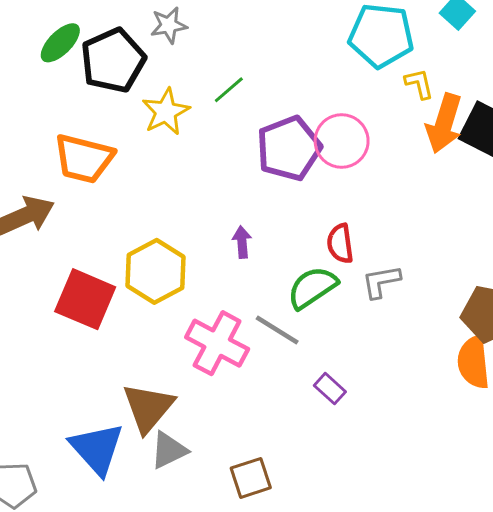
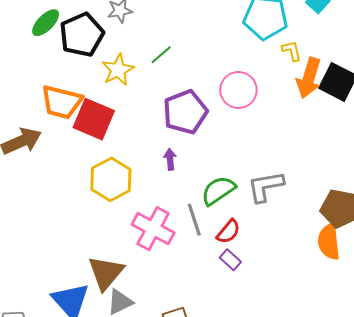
purple pentagon: (289, 148) -> (185, 112), moved
red semicircle: (340, 244) -> (228, 232), moved, turned -132
gray L-shape: (381, 282) -> (266, 186), size x1.4
red square: (85, 299) -> (94, 119), moved
gray line: (277, 330) -> (194, 220), turned 40

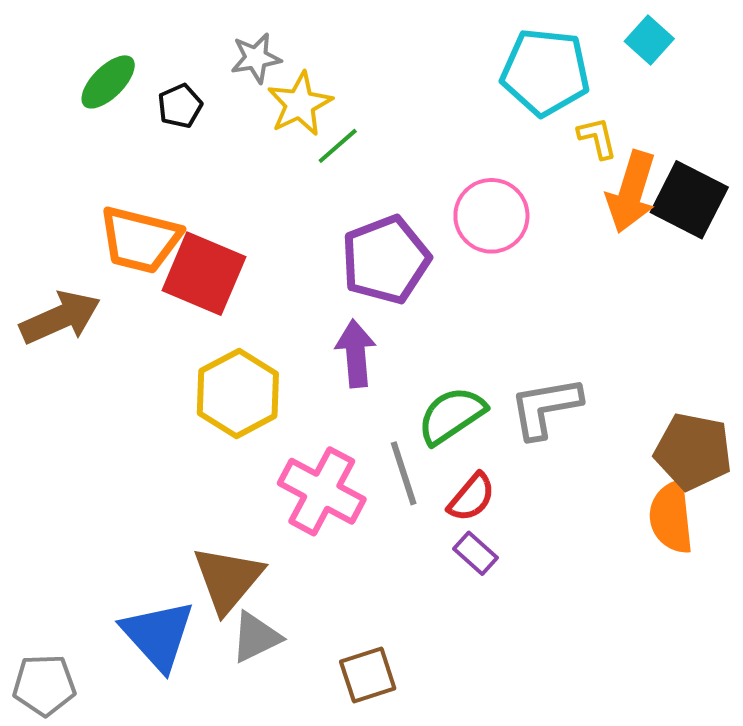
black pentagon: (82, 35) -> (180, 106), size x0.5
yellow star: (118, 70) -> (300, 104), moved
purple arrow: (170, 159) -> (356, 354), size x1.5

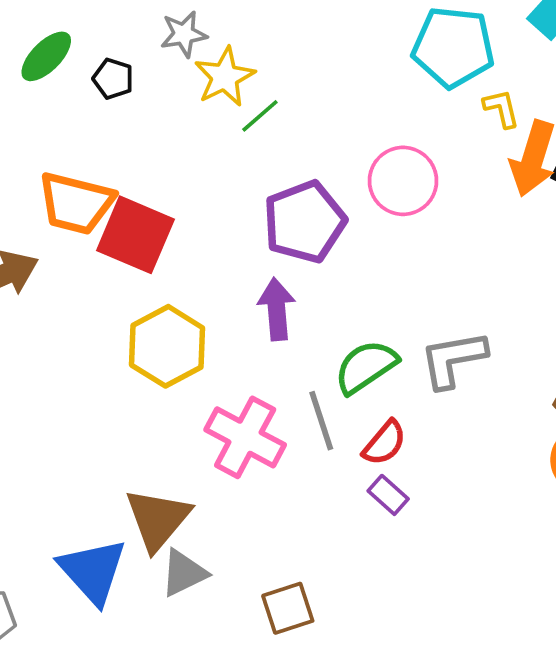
black pentagon: (180, 106) -> (113, 79), turned -30

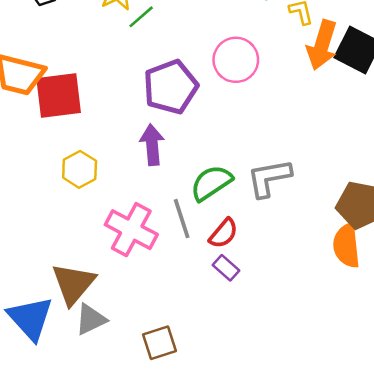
red square: (135, 235) -> (59, 96), turned -30
yellow hexagon: (167, 346) -> (80, 169), size x0.7

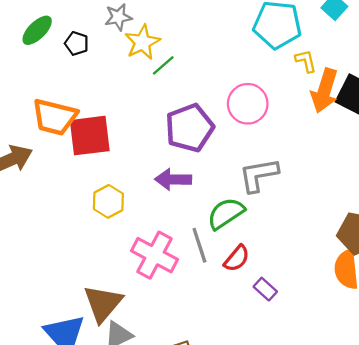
purple arrow: (152, 145) -> (173, 179), turned -84
gray L-shape: (269, 178) -> (259, 175), moved
purple rectangle: (226, 268) -> (265, 289), moved

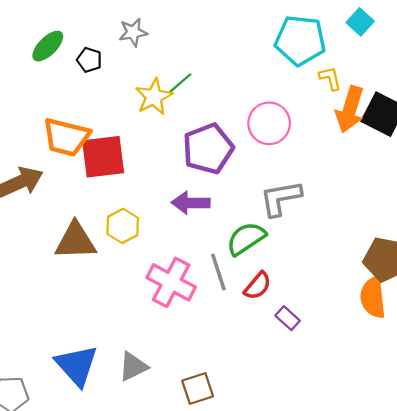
yellow star: (142, 42) -> (154, 97), moved
brown triangle: (103, 303) -> (75, 241), moved, turned 48

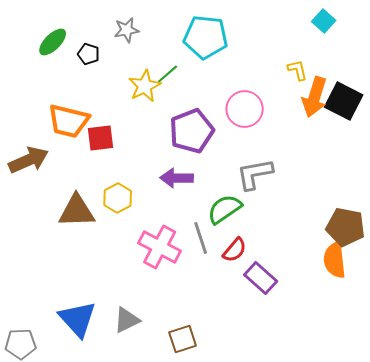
cyan pentagon: (300, 40) -> (206, 37), moved
red square: (103, 157) -> (101, 138), size x0.7
purple rectangle: (288, 318) -> (261, 278), size x1.5

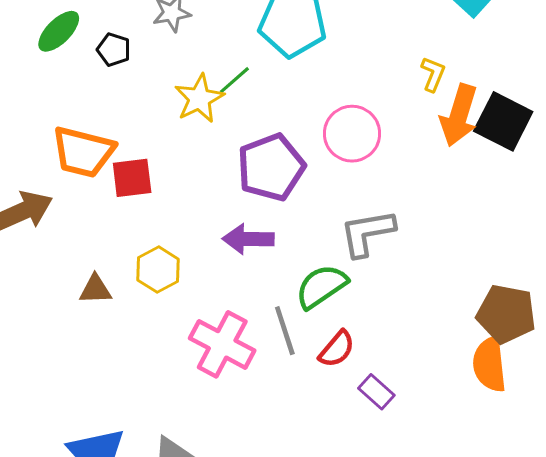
yellow L-shape: (298, 70) -> (433, 74), turned 35
brown triangle: (77, 211) -> (95, 289), size x0.6
purple rectangle: (261, 278) -> (376, 392), size x0.7

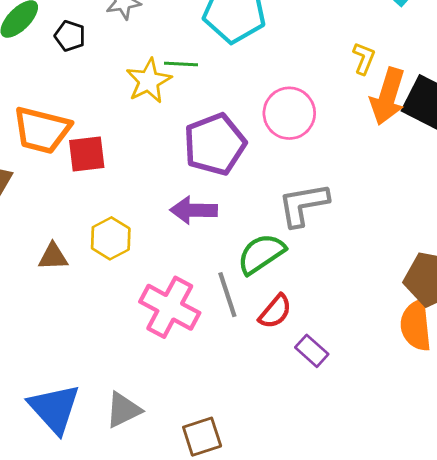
green line: (234, 80) -> (181, 64), turned 44

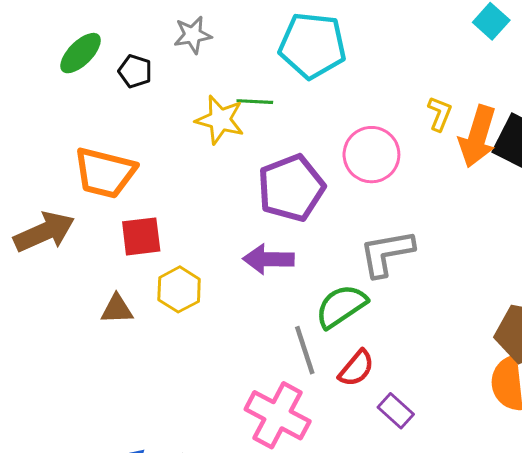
yellow L-shape: (364, 58) -> (440, 114), moved
yellow star: (149, 81) -> (220, 120), turned -30
red square: (87, 154) -> (141, 236), moved
pink cross: (170, 307) -> (278, 415), moved

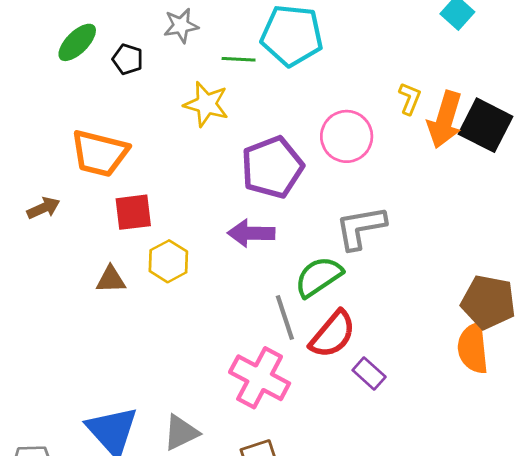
green line: (255, 102) -> (239, 59), moved
brown arrow: (44, 232) -> (43, 208), size x0.6
red semicircle: (356, 368) -> (333, 334), size x1.4

